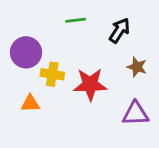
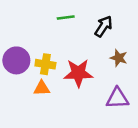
purple circle: (26, 52) -> (16, 60), moved
orange triangle: (30, 103) -> (42, 88), moved

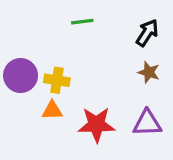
black arrow: (104, 26) -> (147, 33), moved
red star: (78, 73) -> (97, 125), moved

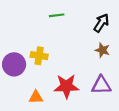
purple circle: (21, 76) -> (14, 64), moved
orange triangle: (52, 110) -> (36, 97), moved

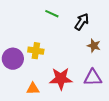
green line: (57, 15) -> (52, 14), turned 32
black arrow: (101, 23) -> (82, 22), moved

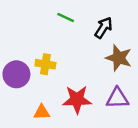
brown star: (94, 46) -> (119, 58), size x1.5

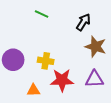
green line: (66, 17) -> (42, 14), moved
yellow cross: (45, 64) -> (46, 61), moved

